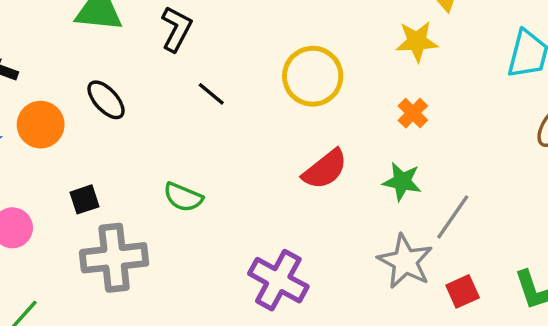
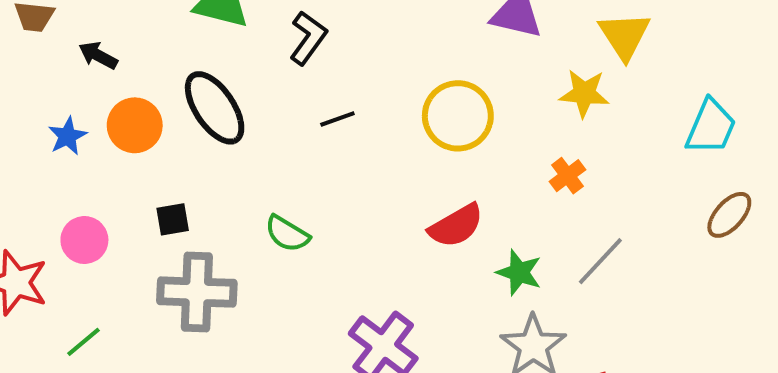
black line: (211, 94) -> (337, 119), turned -68
black ellipse: (106, 100) -> (215, 108), size x1.5
green star: (402, 182) -> (519, 272), moved
gray line: (453, 217) -> (600, 261), moved

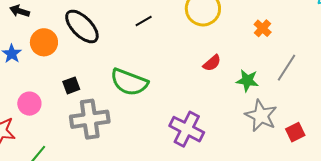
red semicircle: (456, 226) -> (212, 63), size x0.7
green semicircle: (287, 234) -> (129, 82), size x1.6

